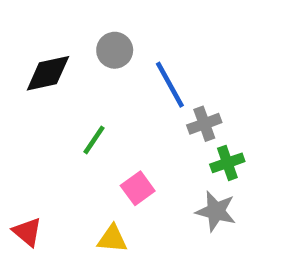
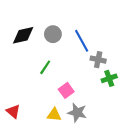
gray circle: (115, 50) -> (53, 34), moved
gray cross: (204, 124) -> (98, 60), turned 32
gray star: (216, 211) -> (77, 113), moved

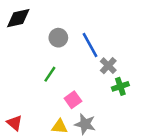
black diamond: (23, 35) -> (18, 18), moved
gray cross: (98, 60) -> (108, 66), turned 32

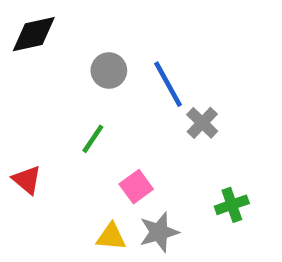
green cross: (120, 86) -> (232, 205), moved
red triangle: (15, 123) -> (27, 180), moved
gray star: (85, 124) -> (159, 232), turned -30

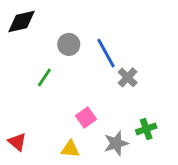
green line: (93, 139) -> (44, 77), moved
red triangle: (27, 180) -> (17, 142), moved
gray star: (159, 232) -> (116, 143), moved

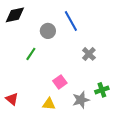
blue line: (106, 53) -> (71, 21), moved

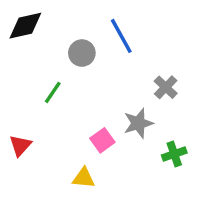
gray cross: (89, 54) -> (166, 87), moved
red triangle: (12, 99) -> (20, 145), moved, turned 32
gray star: (81, 100) -> (138, 123), moved

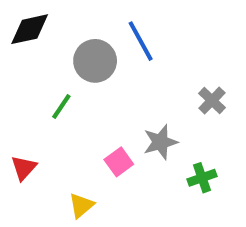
gray circle: (82, 53) -> (95, 61), size x1.4
gray cross: (166, 87) -> (212, 100), moved
yellow triangle: (84, 178) -> (81, 205), moved, turned -45

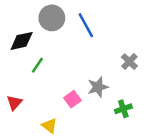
black diamond: (30, 29) -> (22, 41), moved
gray circle: (95, 61) -> (52, 18), moved
yellow triangle: (81, 205) -> (49, 126), turned -42

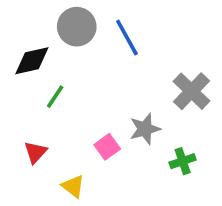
gray cross: (129, 62) -> (192, 91), size x1.5
red triangle: (14, 103) -> (35, 152), moved

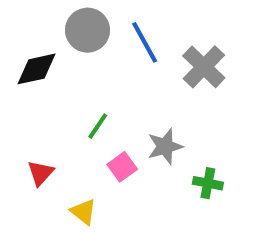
gray cross: (192, 91) -> (204, 67), moved
green line: (55, 97) -> (98, 126), moved
green cross: (183, 161) -> (208, 183), turned 30

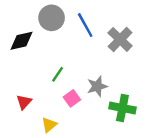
green cross: (208, 183) -> (122, 108), size x1.5
yellow triangle: (83, 212) -> (49, 125), turned 42

